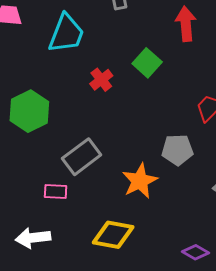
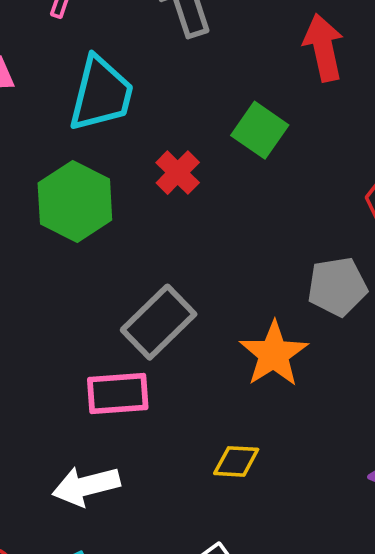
green hexagon: (29, 111) -> (75, 201), moved
pink rectangle: (56, 191) -> (118, 393), size x1.4
yellow diamond: (113, 235) -> (236, 461), size x0.6

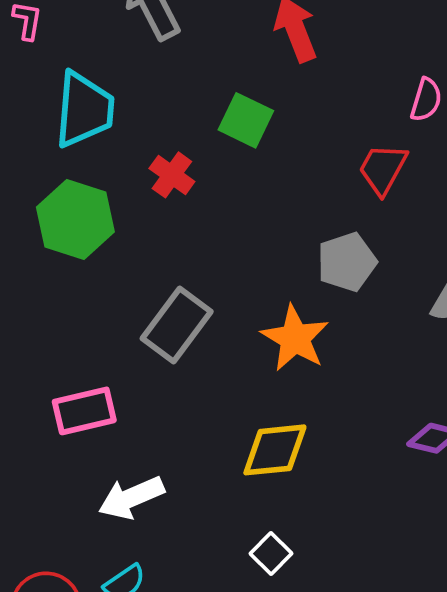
pink rectangle: (118, 393) -> (84, 411), moved
yellow diamond: (236, 461) -> (275, 450), size x1.5

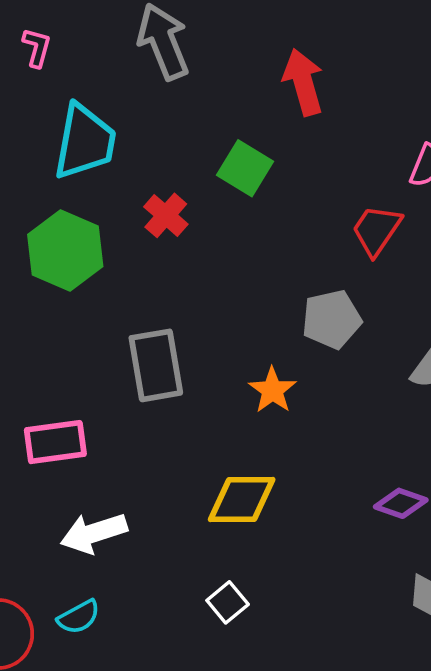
gray rectangle: (177, 325) -> (156, 365), turned -52
orange star: (295, 338) -> (272, 390), size x0.7

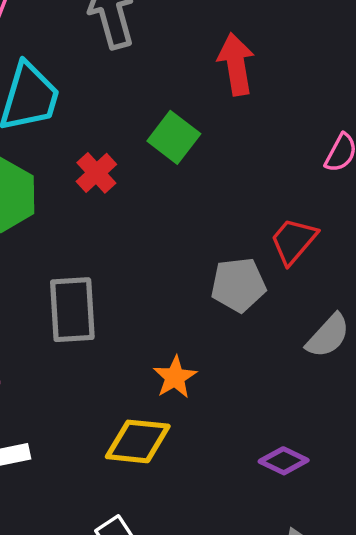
red trapezoid: (377, 230) -> (294, 241), moved
orange star: (272, 390) -> (175, 377), moved

